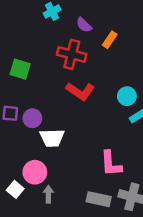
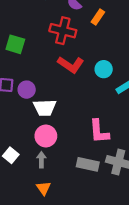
cyan circle: (127, 96) -> (104, 69), moved
pink circle: (35, 172) -> (46, 136), moved

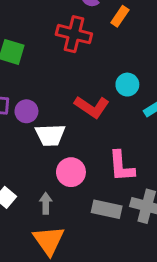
red L-shape: (71, 65) -> (92, 107), moved
pink circle: (46, 136) -> (71, 172), moved
orange triangle: (44, 188) -> (49, 240), size x1.6

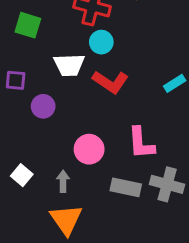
cyan circle: (127, 85) -> (101, 42), moved
purple circle: (26, 111) -> (43, 106), moved
white trapezoid: (50, 135) -> (69, 65), moved

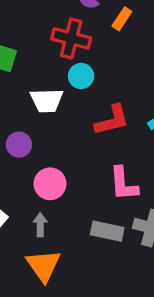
red L-shape: (110, 82) -> (112, 120), moved, turned -48
pink circle: (89, 149) -> (50, 184), moved

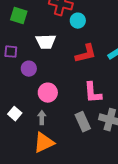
cyan circle: (81, 76) -> (78, 21), moved
gray rectangle: (107, 231) -> (83, 122), turned 54
orange triangle: (43, 265) -> (44, 143), turned 40

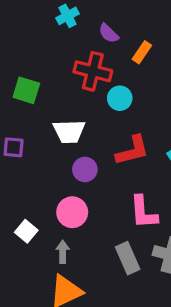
purple circle: (29, 69) -> (85, 169), moved
white square: (15, 114) -> (26, 231), moved

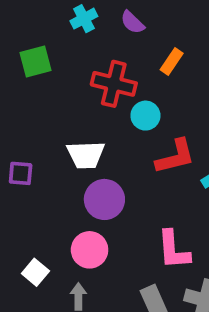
purple semicircle: (109, 33) -> (132, 22), moved
green square: (26, 90) -> (35, 61), moved, turned -32
red L-shape: (132, 150) -> (175, 157), moved
purple circle: (85, 169) -> (104, 199), size x1.4

